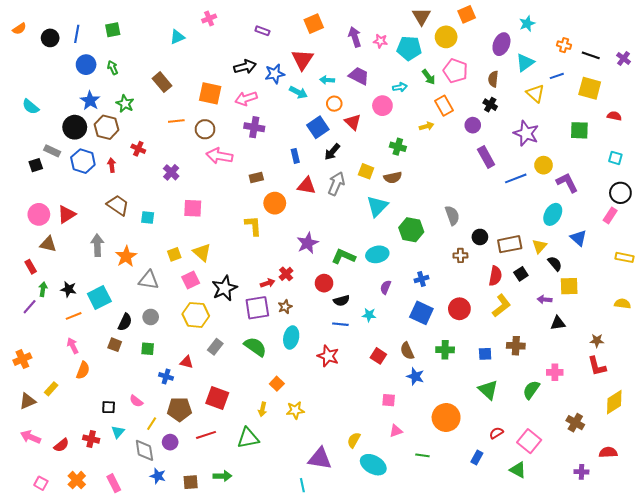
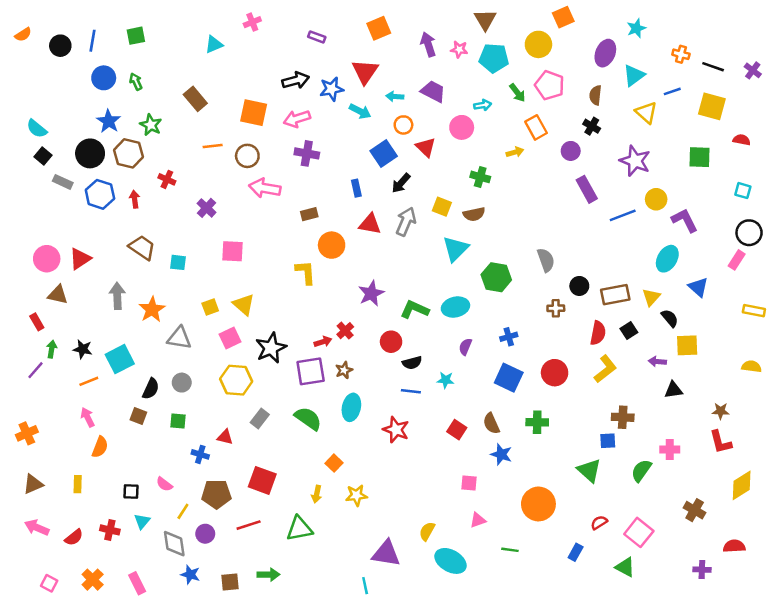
brown triangle: (421, 16) -> (485, 20), moved
black square: (36, 165) -> (43, 156), moved, turned -32
blue square: (485, 354) -> (608, 441), moved
yellow rectangle: (51, 389) -> (78, 484), moved, turned -40

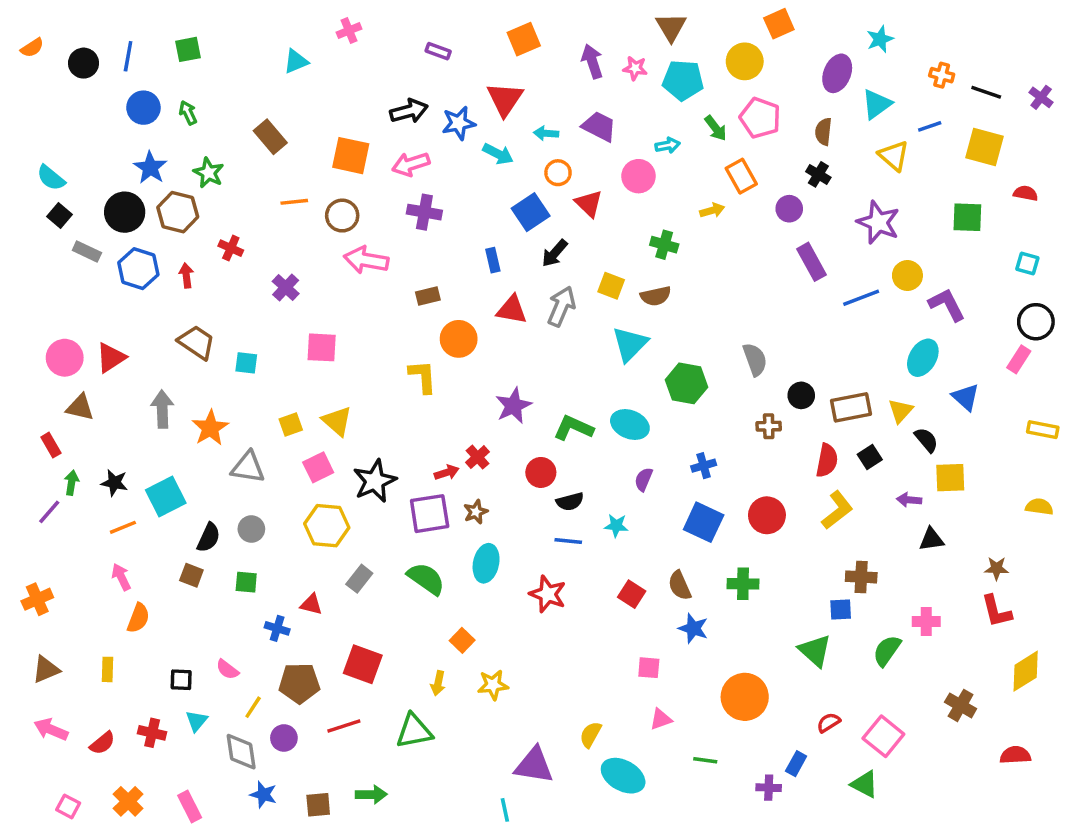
cyan ellipse: (455, 307) -> (630, 425), turned 35
purple cross: (702, 570) -> (769, 788), moved

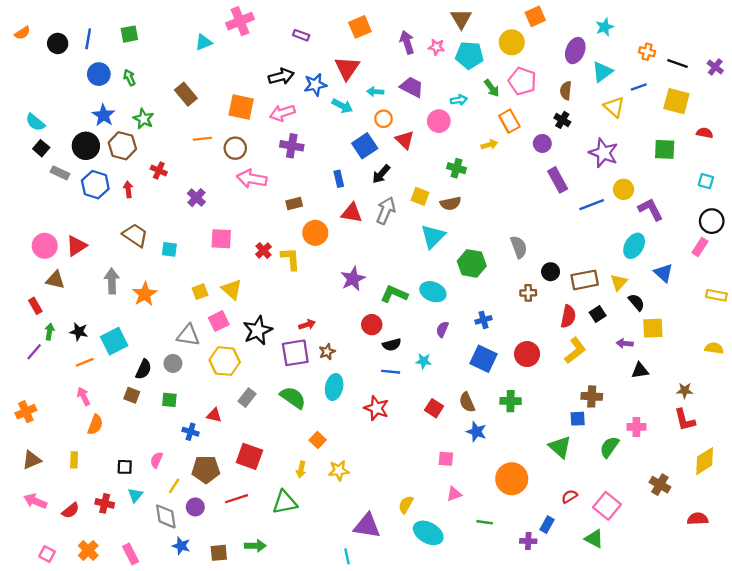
pink cross: (349, 31) -> (240, 21), size x1.6
red cross: (477, 457) -> (264, 251), moved
gray triangle: (248, 467) -> (188, 335), moved
pink semicircle: (227, 669) -> (156, 460), turned 77

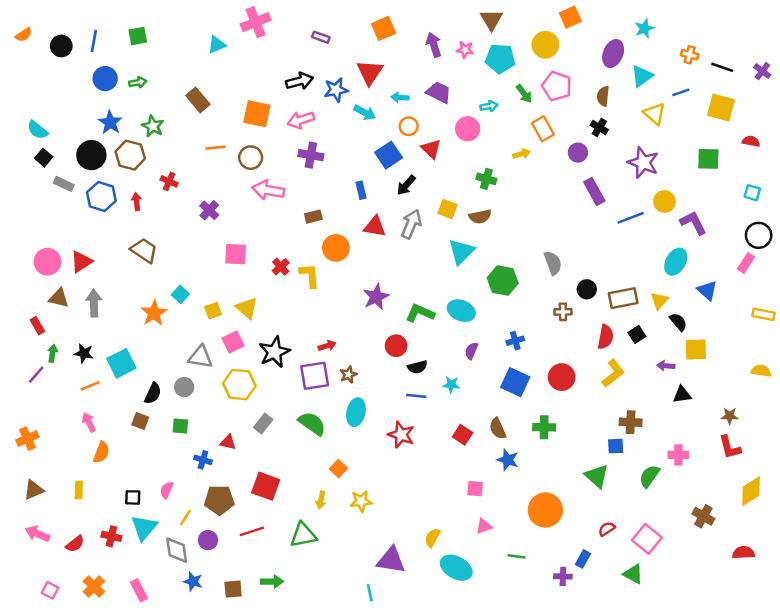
green arrow: (129, 78) -> (138, 82), turned 105
cyan square: (169, 249) -> (180, 294), moved, turned 35
gray arrow: (112, 281) -> (94, 303), moved
cyan triangle: (135, 495) -> (144, 528), size x1.6

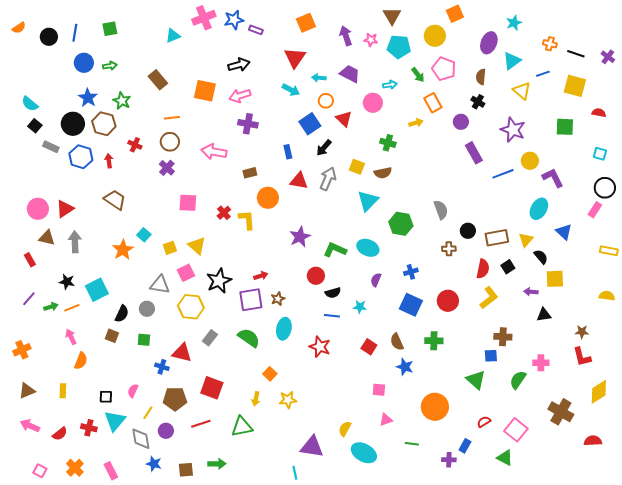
blue star: (336, 90) -> (234, 20), moved
brown circle: (251, 158) -> (170, 142), moved
green arrow: (52, 353) -> (51, 307), moved, turned 64
red triangle: (228, 442) -> (182, 353), size x1.5
brown cross: (703, 516) -> (561, 412), size x1.4

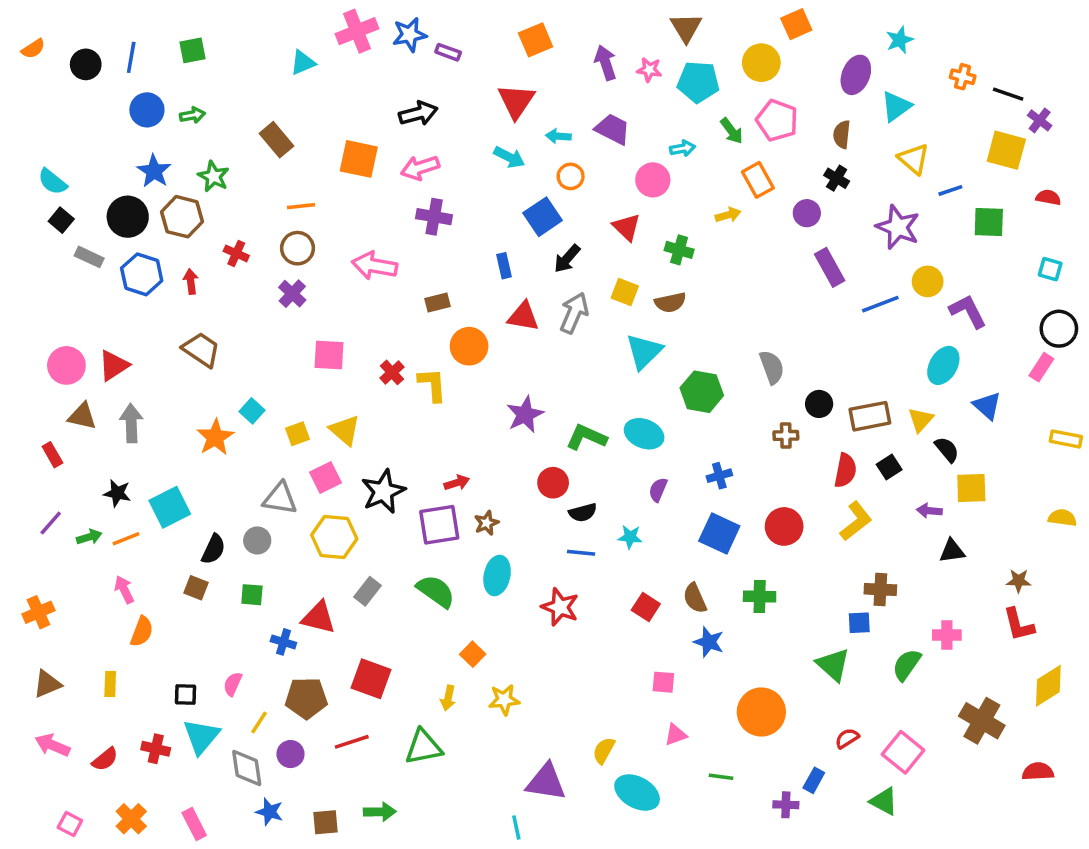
purple cross: (608, 57) -> (1040, 120), moved
blue line: (543, 74) -> (950, 190), moved
red triangle: (344, 119) -> (627, 227), moved

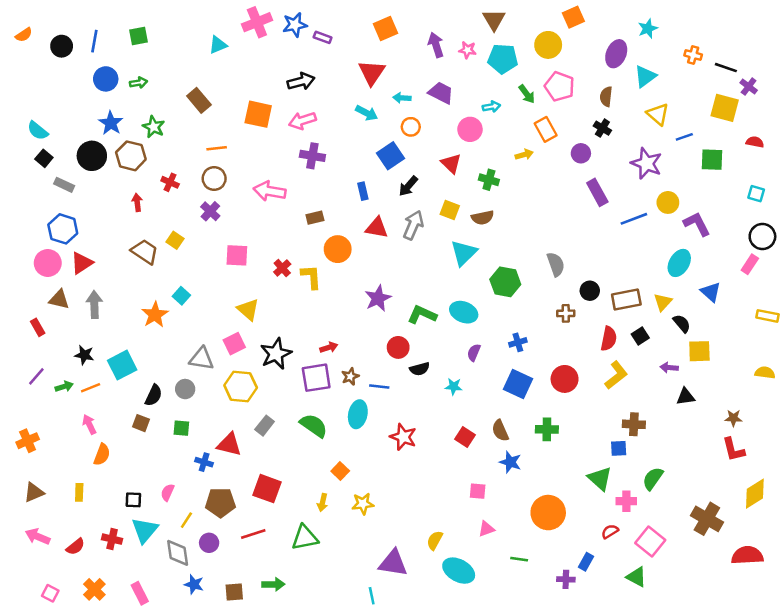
blue hexagon: (142, 274) -> (63, 229), moved
yellow square: (297, 434) -> (175, 240), moved, turned -36
blue line: (581, 553) -> (379, 386), moved
pink cross: (947, 635) -> (626, 501), moved
red semicircle: (1038, 772) -> (747, 555), size x1.4

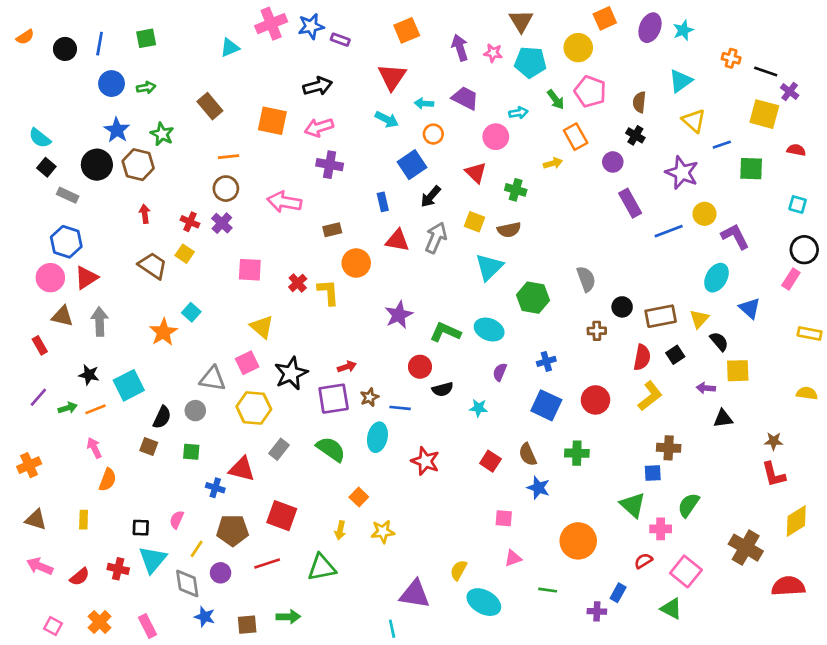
purple ellipse: (616, 54) -> (650, 28), moved
red cross: (170, 182) -> (190, 222), moved
brown triangle: (34, 492) -> (36, 520), turned 40

